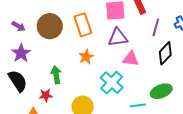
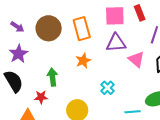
pink triangle: (131, 59) -> (136, 59), moved, turned 30
cyan cross: (112, 83) -> (107, 88), size x0.6

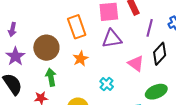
purple arrow: (17, 27) -> (12, 29), turned 72
brown circle: (49, 28) -> (46, 48), moved
pink triangle: (136, 59) -> (136, 63), moved

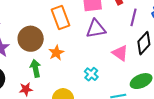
orange star: (80, 59) -> (56, 53), moved

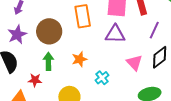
orange star: (56, 53) -> (79, 59), moved

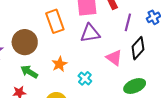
green arrow: (48, 61) -> (29, 72), turned -48

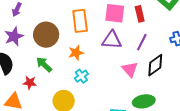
purple line: (128, 22) -> (142, 42), moved
orange star: (59, 64) -> (76, 53), moved
cyan cross: (85, 78) -> (81, 76), moved

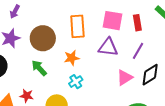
pink triangle: (130, 69) -> (125, 78), turned 36
red star: (30, 83) -> (27, 96), moved

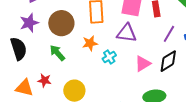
purple line: (138, 51) -> (169, 34), moved
cyan cross: (76, 82) -> (109, 57), moved

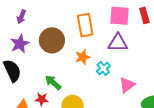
green arrow: (57, 53) -> (53, 82), moved
pink triangle: (143, 64) -> (127, 85), moved

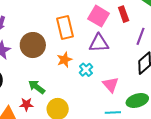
pink square: (119, 16) -> (99, 16), turned 30
pink triangle: (127, 85) -> (111, 85), turned -30

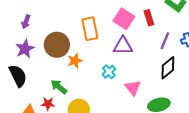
orange star: (64, 60) -> (75, 61), moved

